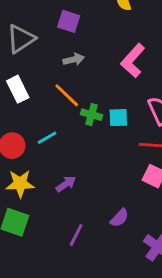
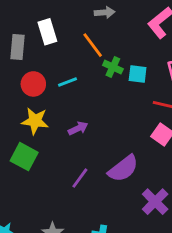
purple semicircle: (119, 218) -> (123, 169), size x1.6

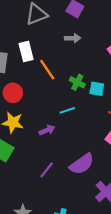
orange line: (93, 45) -> (47, 70), moved
cyan line: (67, 82) -> (67, 110), moved

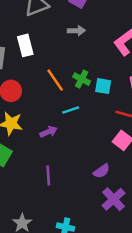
orange line: (47, 70) -> (55, 80), moved
purple semicircle: (82, 164) -> (102, 171), moved, size x0.6
purple line: (47, 170) -> (48, 176), turned -42

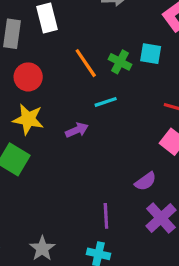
cyan square: (103, 86) -> (151, 54), moved
purple line: (48, 176) -> (106, 216), moved

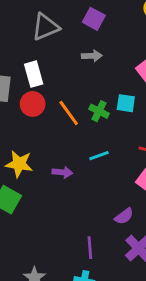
red circle: (28, 77) -> (33, 104), moved
cyan line: (106, 102) -> (99, 156), moved
purple arrow: (77, 130) -> (62, 172), turned 30

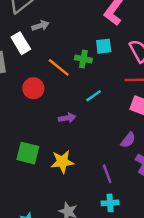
gray arrow: (92, 56) -> (40, 26), moved
red circle: (33, 104) -> (33, 88), moved
yellow star: (19, 164) -> (62, 162), moved

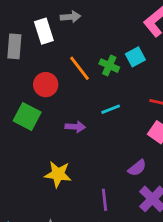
cyan square: (104, 46) -> (135, 57), turned -35
green square: (28, 153) -> (27, 116), moved

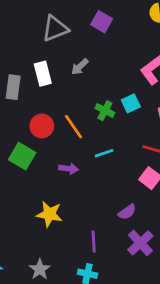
gray arrow: (71, 17) -> (80, 67), moved, turned 138
orange line: (80, 68) -> (74, 127), moved

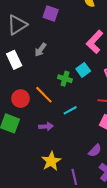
yellow star: (49, 214) -> (51, 161), moved, turned -30

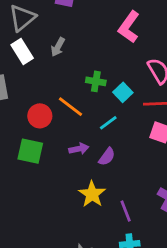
white rectangle: (14, 60) -> (22, 52), moved
cyan square: (83, 70) -> (123, 92), moved
purple semicircle: (95, 151) -> (107, 157), moved

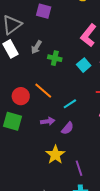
green cross: (96, 81) -> (55, 58), moved
cyan square: (123, 92) -> (84, 65), moved

